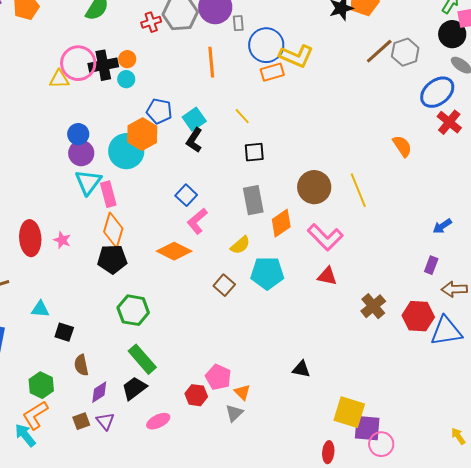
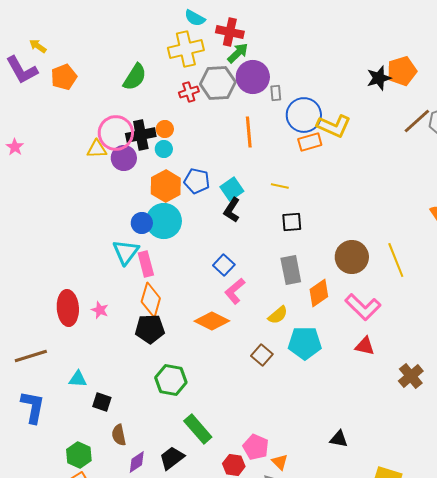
yellow line: (242, 116) -> (280, 186), turned -36
blue circle: (78, 134) -> (142, 223), moved
orange hexagon: (142, 134) -> (166, 186), moved
purple circle: (81, 153) -> (124, 158), moved
green rectangle: (142, 359) -> (198, 429), moved

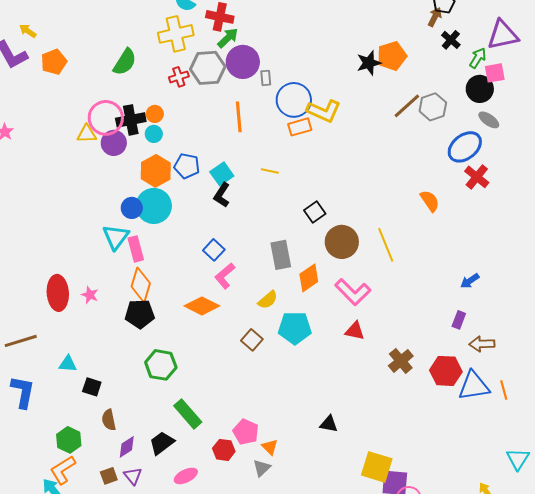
black square: (292, 222) -> (315, 212), moved, turned -30

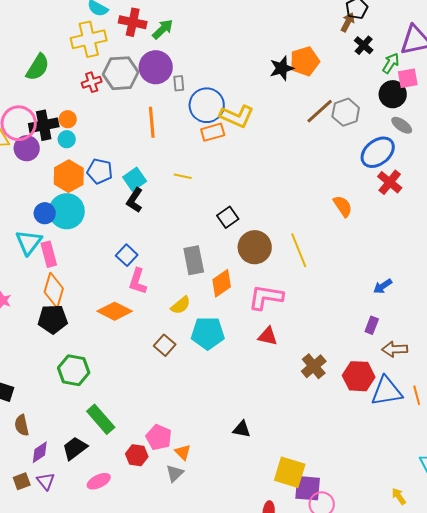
green arrow: (228, 38) -> (163, 29), moved
pink L-shape: (225, 276) -> (138, 281), turned -32
pink L-shape: (353, 292) -> (266, 297), turned 144

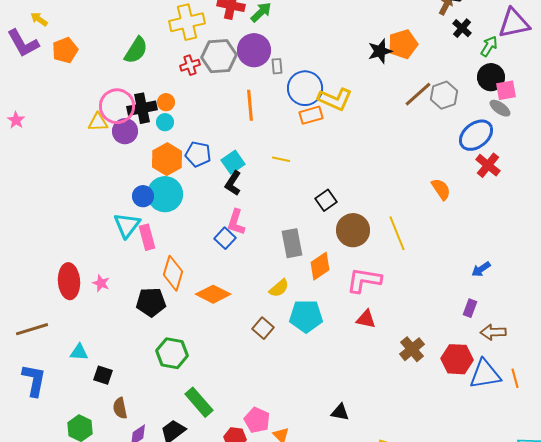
pink square: (408, 78) -> (506, 90), moved
pink L-shape: (138, 281) -> (236, 222), moved
orange diamond: (54, 290) -> (173, 273), moved

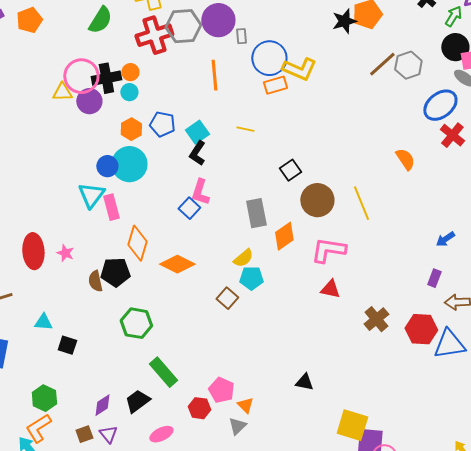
red cross: (190, 65) -> (154, 35), size x1.8
orange hexagon: (167, 159) -> (131, 129), size x0.7
cyan pentagon: (306, 316) -> (251, 278), moved, size x0.7
brown semicircle: (120, 408) -> (95, 281), moved

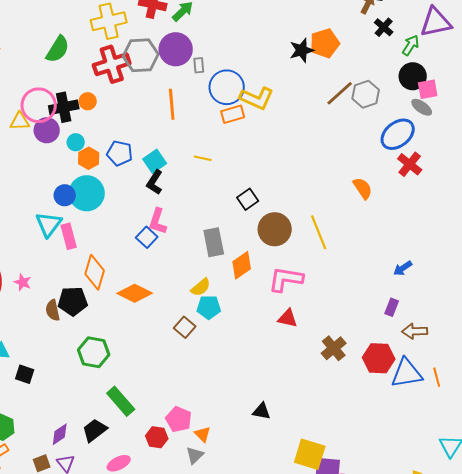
cyan circle: (129, 92) -> (76, 142), moved

